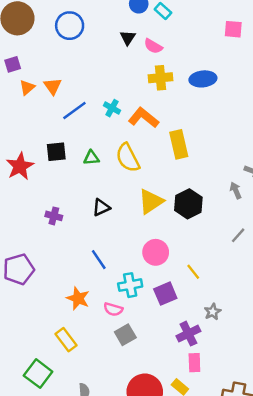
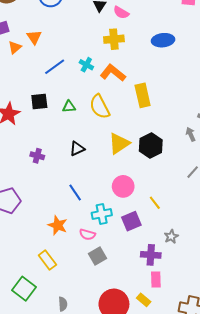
yellow cross: (161, 78) -> (114, 39), moved
orange triangle: (53, 86) -> (34, 37), moved
purple cross: (188, 334) -> (151, 255), turned 30

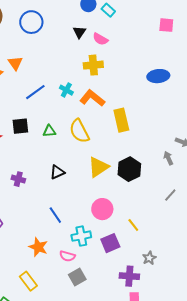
blue ellipse: (163, 40) -> (158, 76), moved

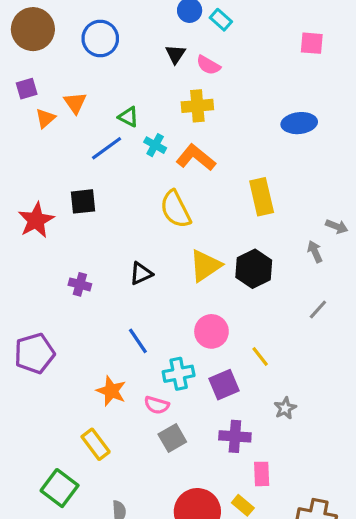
yellow rectangle: (121, 120) -> (262, 197), moved
green triangle: (49, 131) -> (128, 117), moved, turned 32
purple cross: (129, 276) -> (235, 436), moved

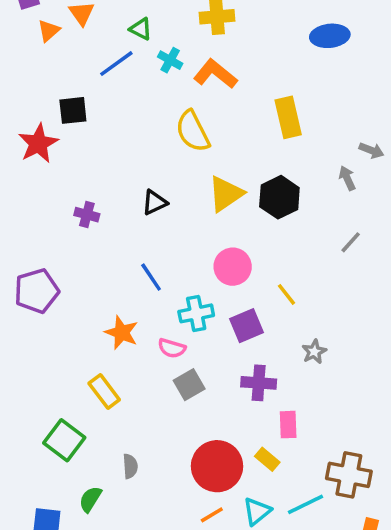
black square: (83, 201) -> (73, 110), moved

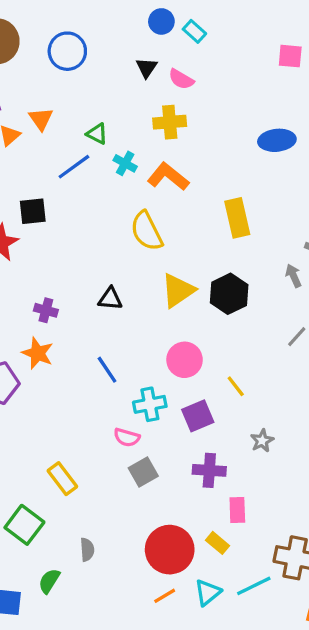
black triangle: (155, 202) -> (110, 299), turned 30
orange star: (122, 333) -> (38, 353), moved

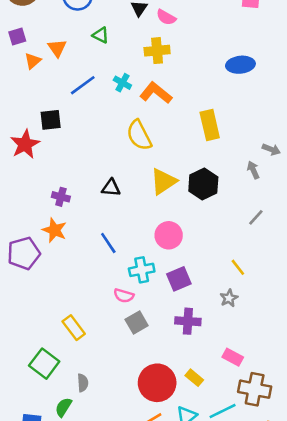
green triangle: (97, 134) -> (101, 35), moved
yellow line: (236, 386) -> (238, 267), moved
pink rectangle: (237, 510) -> (233, 357), moved, turned -60
gray semicircle: (87, 550) -> (83, 383), moved

